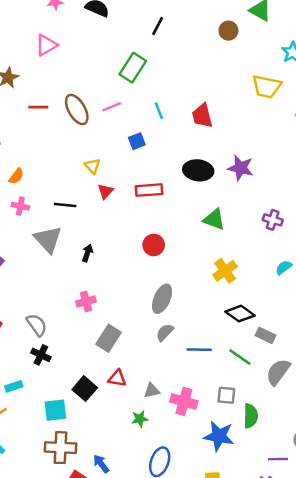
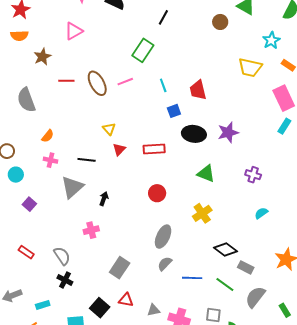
blue square: (137, 141) -> (174, 111), moved
purple star: (241, 168) -> (228, 132), turned -30
gray triangle: (48, 239) -> (72, 187), turned 30
yellow cross: (225, 271) -> (202, 213), moved
pink cross: (86, 301) -> (91, 230), moved

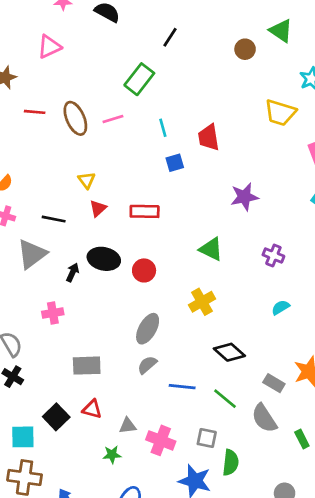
black ellipse: (194, 134) -> (104, 259), moved
gray rectangle: (246, 267) -> (274, 383), moved
gray rectangle: (120, 268) -> (87, 366), turned 50
gray semicircle: (255, 297) -> (264, 418), turned -75

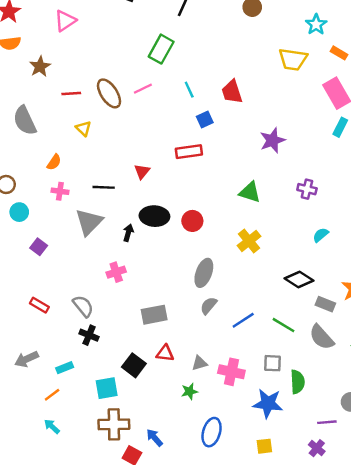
pink triangle: (49, 47) -> (65, 21), moved
yellow triangle: (87, 180) -> (83, 128), moved
red rectangle: (145, 211) -> (189, 152), moved
black diamond: (229, 352) -> (299, 279), moved
blue line: (182, 387) -> (243, 320), turned -30

